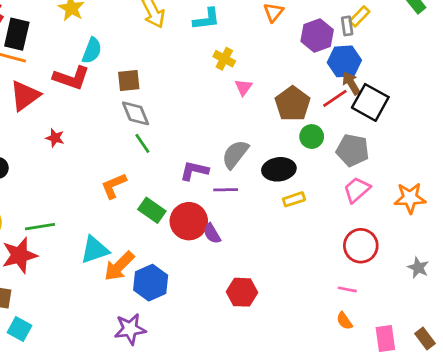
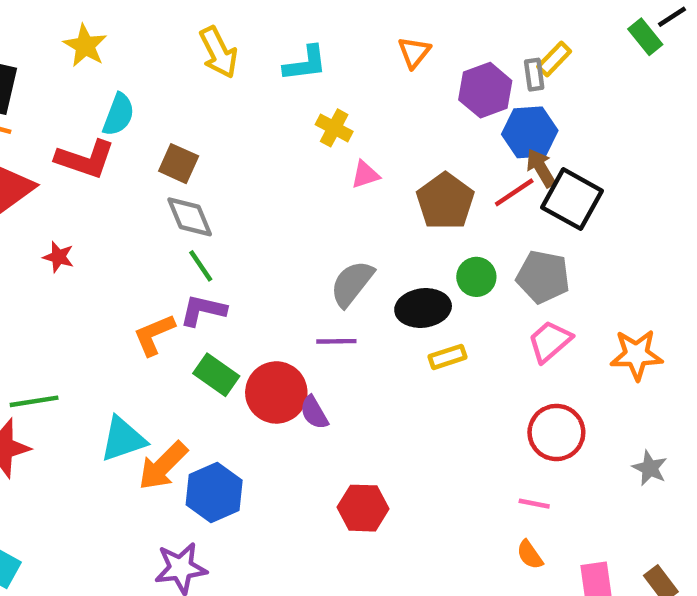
brown square: (129, 81) -> (179, 164), turned 30
pink triangle: (243, 87) -> (365, 175), turned 36
green circle: (312, 137) -> (476, 277), moved
purple L-shape: (194, 171) -> (203, 310), moved

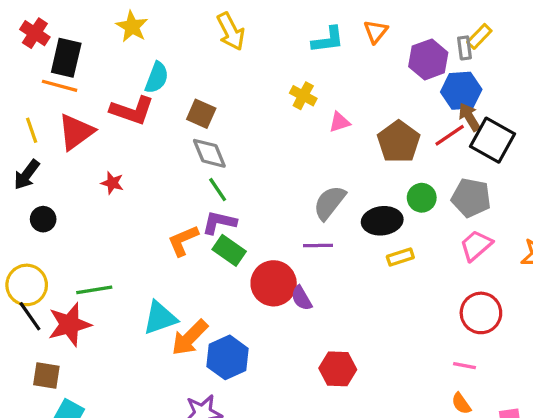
cyan L-shape: (305, 63) -> (328, 40), moved
yellow cross: (334, 128) -> (303, 96), moved
green rectangle: (216, 375) -> (229, 250), moved

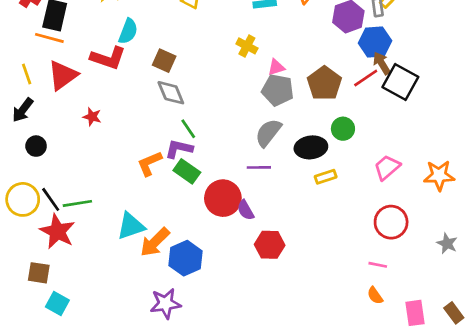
green line: (218, 190) -> (188, 129), moved
gray pentagon: (471, 198) -> (278, 90), moved
black line: (30, 316) -> (51, 199), moved
red star: (69, 324) -> (57, 231), turned -30
red hexagon: (338, 369) -> (270, 245), moved

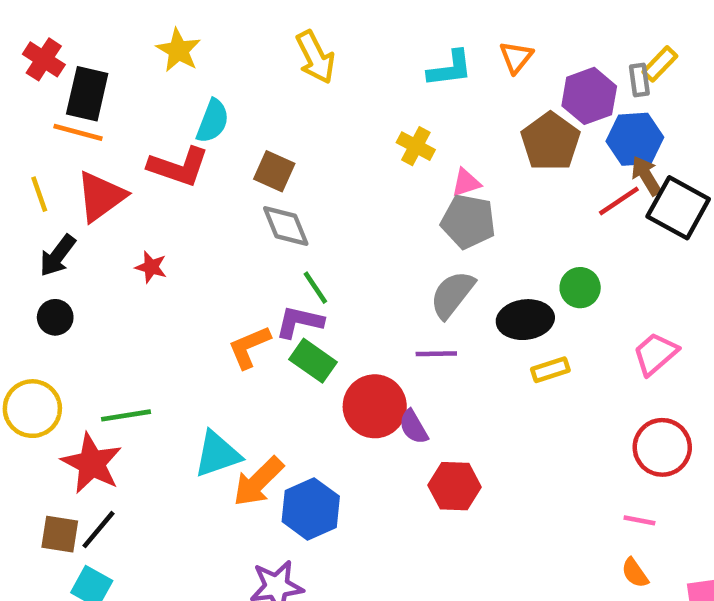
brown pentagon: (324, 83) -> (550, 142), moved
black arrow: (23, 110) -> (57, 256), moved
black line: (51, 199) -> (99, 530), moved, turned 75

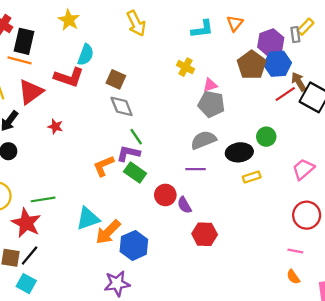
blue hexagon: (635, 139) -> (277, 64), moved
gray semicircle: (452, 294) -> (203, 140), turned 30
red circle: (375, 406) -> (165, 195), size x0.7

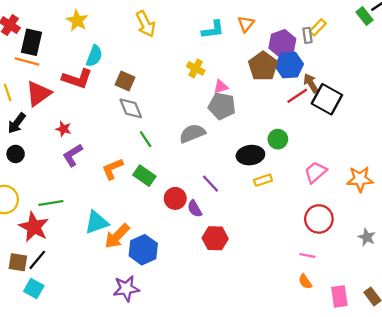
gray semicircle: (203, 140) -> (192, 133), moved
purple L-shape: (128, 153) -> (73, 155), moved, turned -45
purple line: (196, 169) -> (211, 184), moved, turned 48

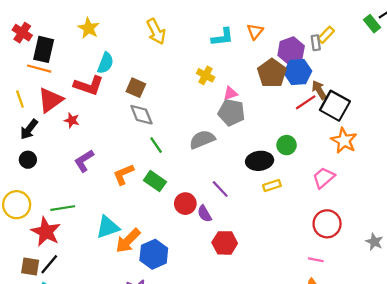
red star: (63, 129) -> (72, 120), moved
orange star: (360, 179) -> (344, 141), moved, turned 30

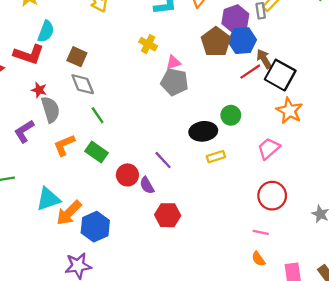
red star: (72, 120) -> (39, 90), moved
gray semicircle: (202, 139) -> (50, 110), moved, turned 95

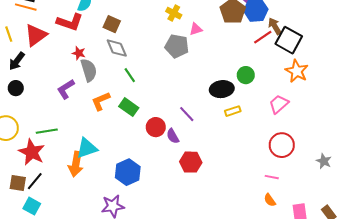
gray pentagon: (175, 82) -> (177, 46), moved
orange arrow: (69, 213) -> (76, 164), moved, turned -35

